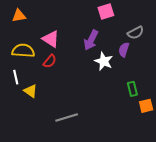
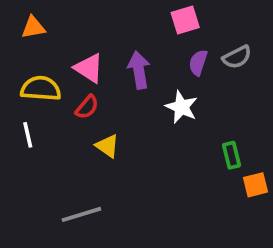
purple arrow: (91, 40) -> (139, 70), moved, turned 144
purple semicircle: (124, 50) -> (198, 63), moved
yellow triangle: (31, 91) -> (107, 146), moved
gray line: (67, 117) -> (81, 214), moved

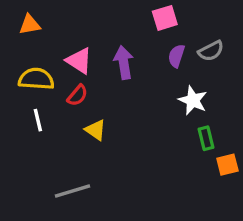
white star: (181, 107) -> (193, 100), moved
white line: (28, 135) -> (38, 120), moved

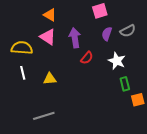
orange triangle: (30, 25) -> (50, 15), moved, turned 40
red semicircle: (77, 95) -> (87, 58), moved
yellow triangle: (96, 130) -> (50, 79), moved, turned -40

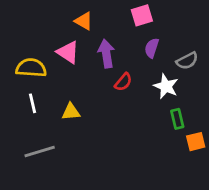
orange triangle: (50, 15) -> (84, 21), moved
gray semicircle: (128, 31) -> (187, 61), moved
gray line: (44, 116) -> (40, 152), moved

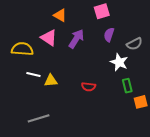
purple arrow: (106, 54) -> (76, 39), turned 42
red semicircle: (123, 82) -> (89, 87), moved, turned 56
white line: (33, 103) -> (33, 74), moved, turned -64
gray line: (40, 152) -> (39, 118), moved

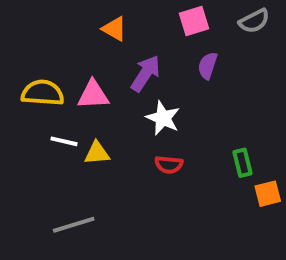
pink triangle: (49, 38) -> (93, 95), moved, turned -36
gray semicircle: (134, 44) -> (254, 21), moved
white star: (119, 62) -> (163, 118), moved

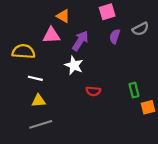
gray semicircle: (254, 21) -> (140, 29), moved
pink triangle: (93, 95) -> (51, 35), moved
white star: (163, 118) -> (74, 65), moved
yellow triangle: (97, 153) -> (39, 101), moved

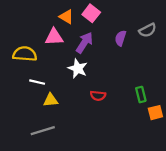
pink square: (107, 12) -> (91, 13), moved, turned -35
yellow triangle: (39, 101) -> (51, 100), moved

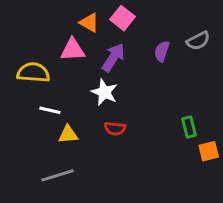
red semicircle: (98, 96) -> (115, 128), moved

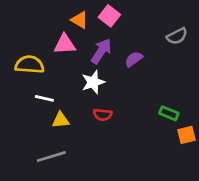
purple semicircle: (162, 51) -> (134, 59), moved, turned 36
white star: (104, 92) -> (93, 82), turned 30
green rectangle: (189, 127) -> (169, 113), turned -54

